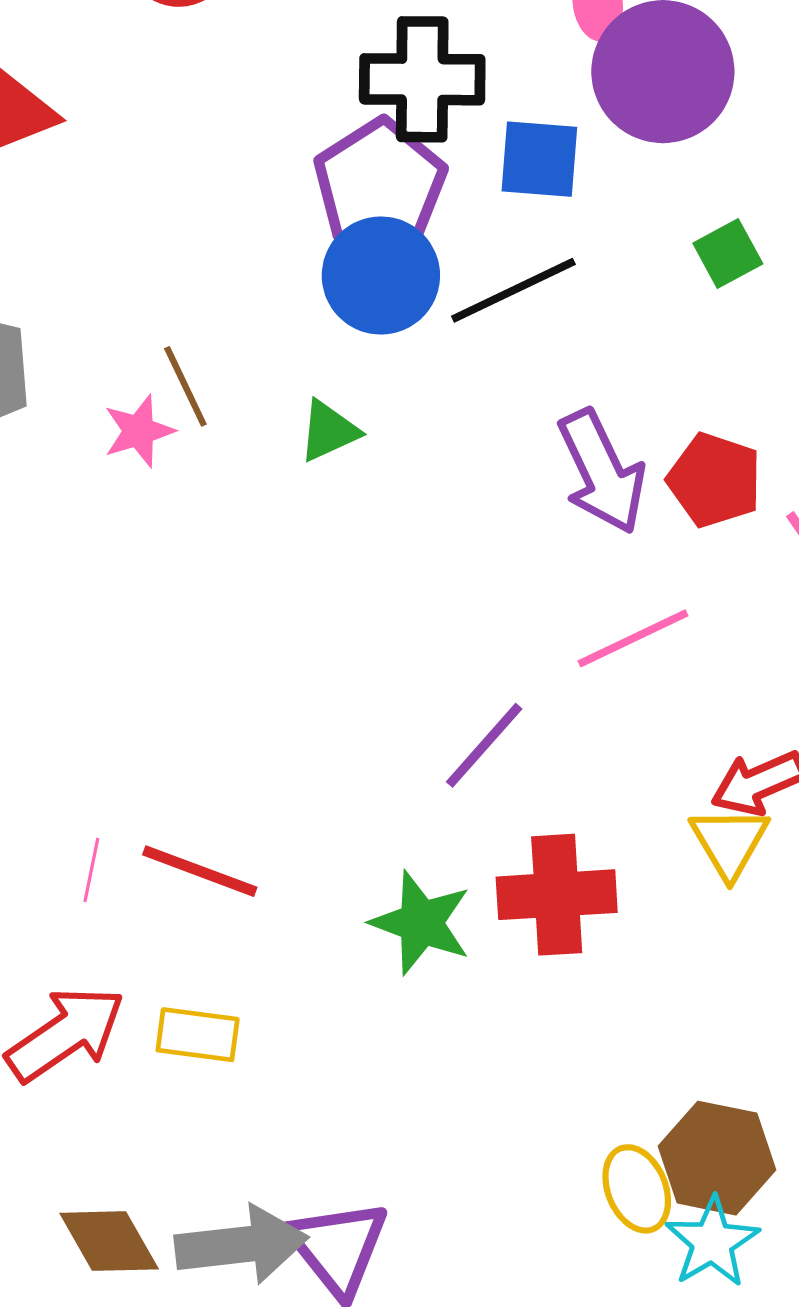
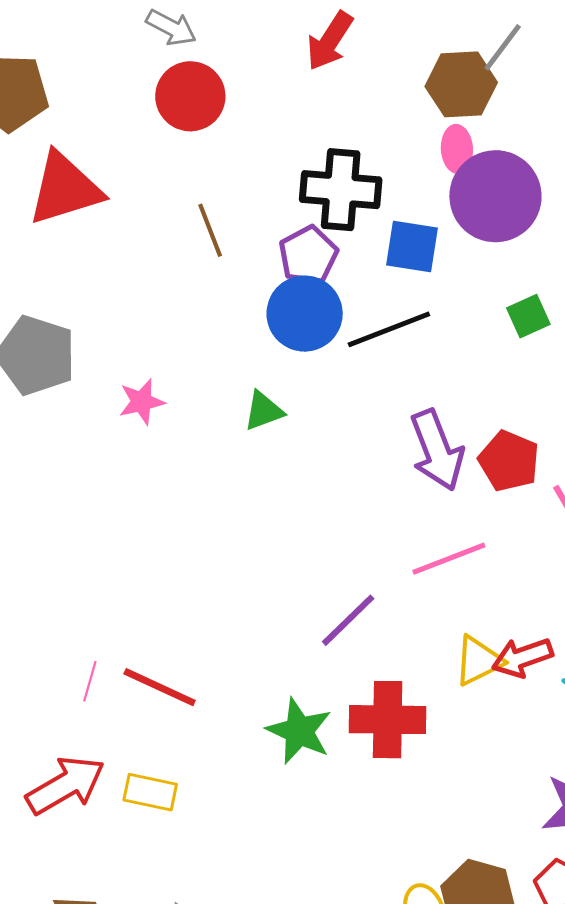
purple pentagon: (380, 185) -> (308, 255), size x0.7
brown line: (185, 386) -> (210, 230), moved
yellow triangle: (729, 842) -> (478, 661), moved, turned 30

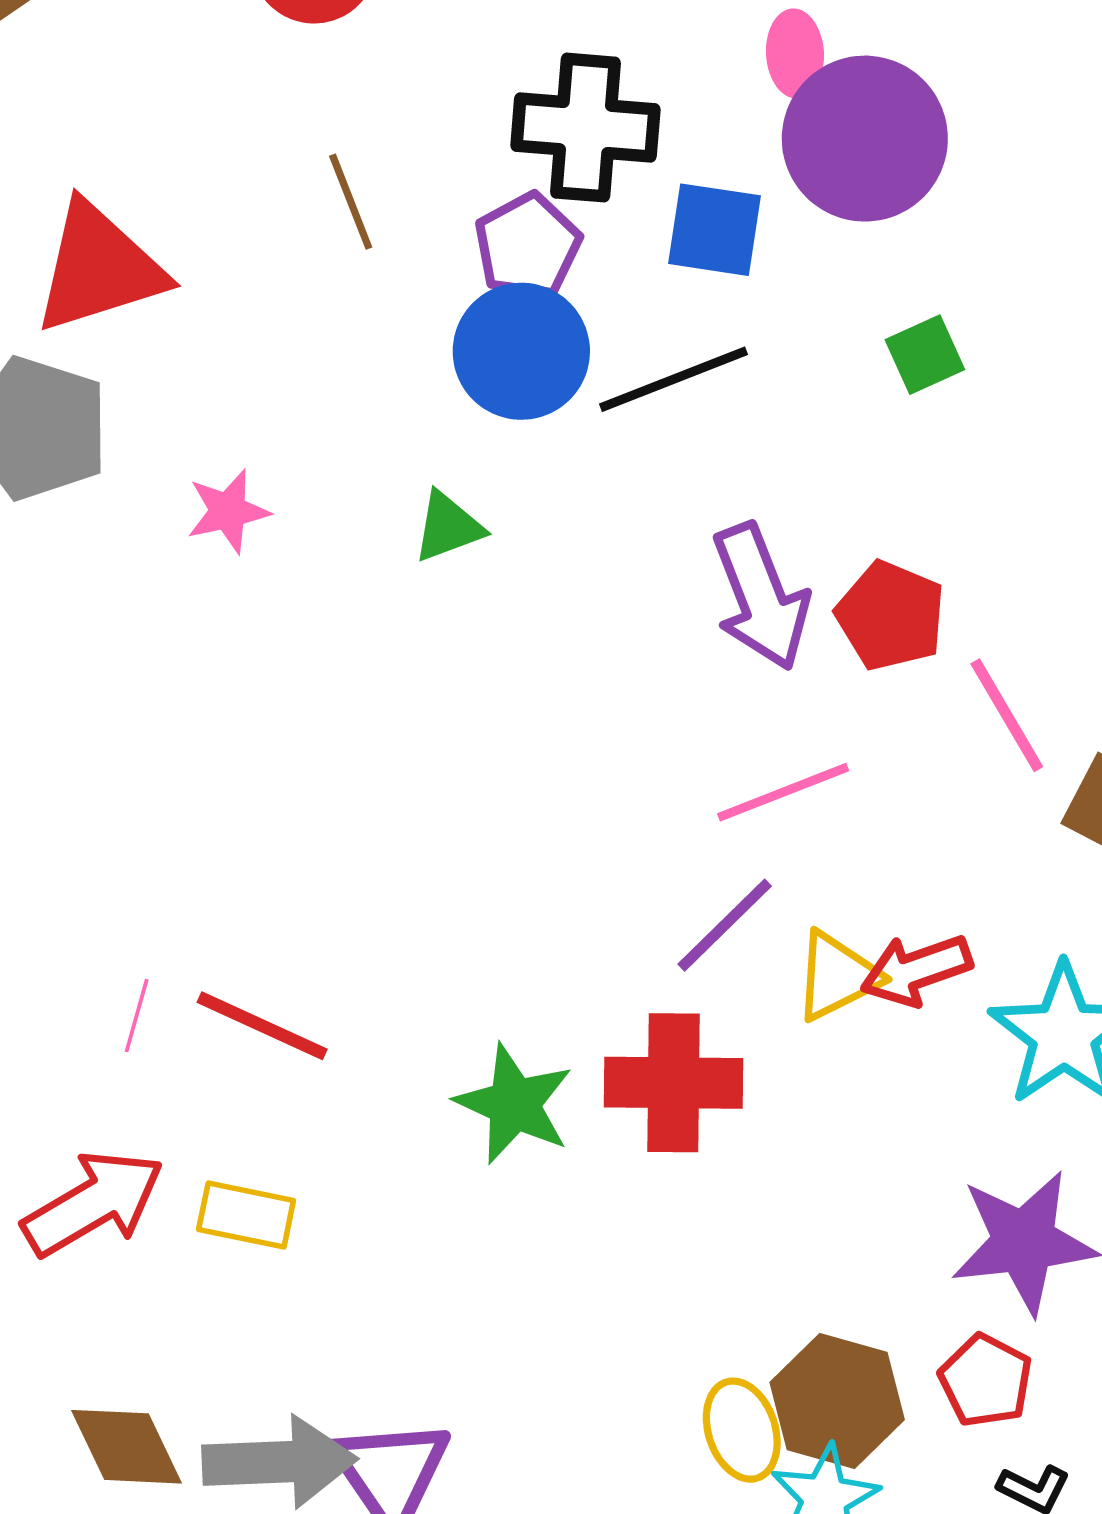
red triangle: (65, 189) -> (99, 268), moved
purple line: (348, 620) -> (725, 925), moved

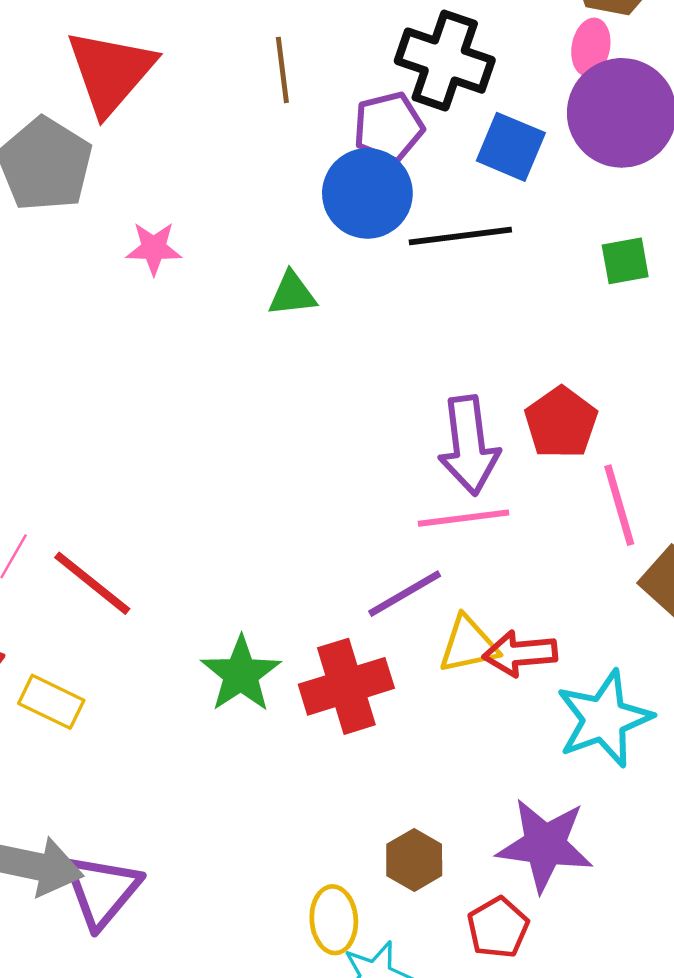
red triangle: (99, 268) -> (111, 72), turned -46
purple arrow: (761, 597) -> (469, 445), moved
red cross: (673, 1083) -> (346, 686), turned -32
brown hexagon: (837, 1401) -> (414, 860), moved, size x0.7

